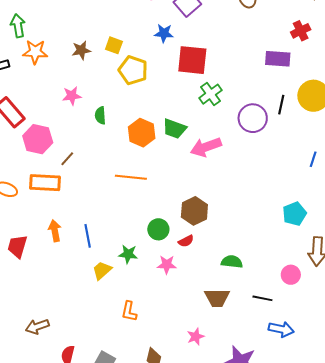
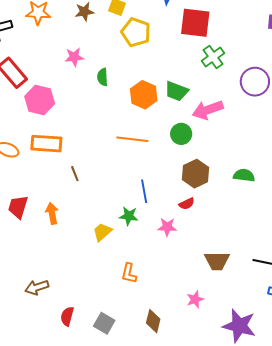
brown line: (67, 159) -> (75, 174), moved, turned -63
green circle: (158, 229) -> (181, 134), moved
orange arrow: (55, 231) -> (52, 213), moved
blue line: (88, 236) -> (144, 191), moved
green semicircle: (232, 262) -> (244, 175), moved

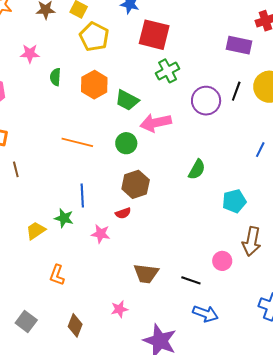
orange hexagon: (144, 95) -> (94, 85), moved
green semicircle: (244, 175) -> (197, 169), moved, turned 105

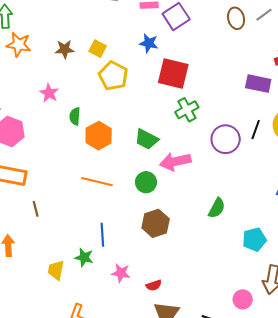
pink star: (30, 54) -> (49, 93), turned 30
orange hexagon: (94, 85) -> (99, 136), moved
red semicircle: (123, 213) -> (154, 285), moved
yellow trapezoid: (36, 231) -> (56, 270), turned -45

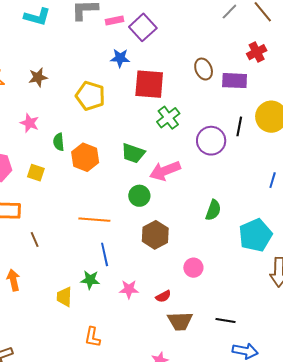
brown ellipse: (236, 18) -> (204, 69), moved
yellow square: (98, 49) -> (36, 173), moved
orange line: (97, 182) -> (94, 220), moved
cyan pentagon: (254, 240) -> (255, 235), size x1.4
pink circle: (243, 299) -> (193, 268), moved

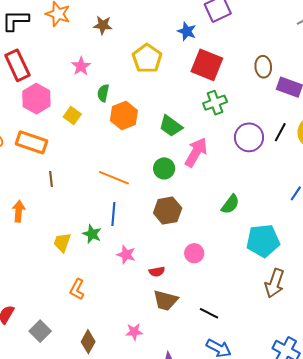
pink arrow: (165, 171) -> (196, 152), turned 124

